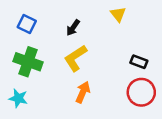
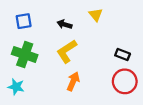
yellow triangle: (118, 14) -> (96, 15), moved
blue square: (27, 24) -> (24, 21), turned -35
black arrow: (73, 28) -> (64, 24), turned 72

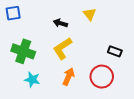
blue square: (24, 21) -> (13, 13), moved
red circle: (125, 81) -> (102, 77), moved
cyan star: (16, 87) -> (32, 80), moved

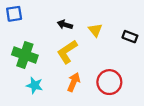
yellow triangle: (90, 14) -> (95, 30), moved
black rectangle: (115, 51) -> (130, 37), moved

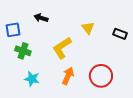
blue square: (14, 14) -> (13, 30), moved
black arrow: (65, 25) -> (41, 18), moved
green cross: (25, 55) -> (23, 51), size x0.7

